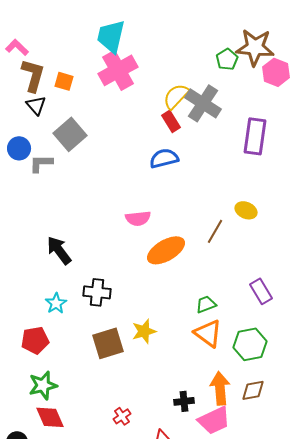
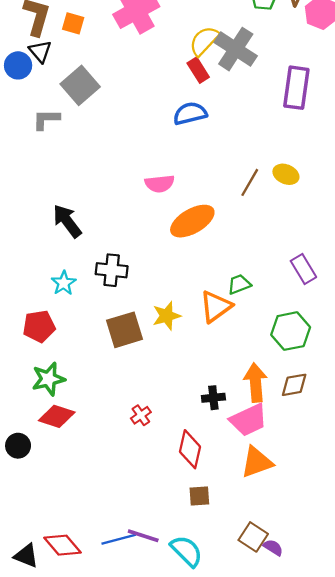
blue circle: (19, 148) -> (18, 65), moved
brown line: (215, 231) -> (250, 182), moved
orange triangle: (208, 333) -> (216, 306), moved, turned 48
red diamond: (50, 417) -> (57, 416), turned -48

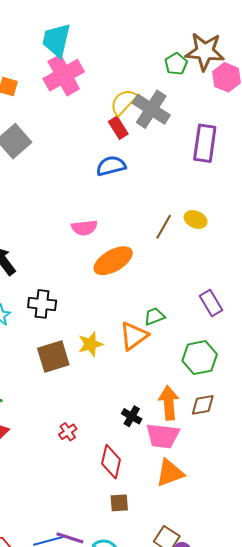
black cross: (213, 398) -> (132, 416), turned 36
pink trapezoid: (249, 420) -> (163, 436), turned 32

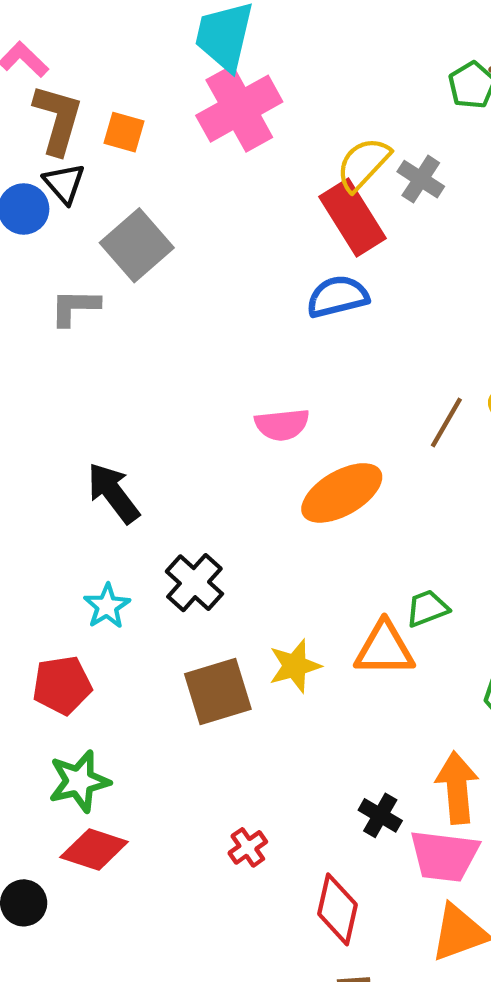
gray cross: (151, 109) -> (421, 179), size x0.6
red rectangle: (118, 128) -> (352, 218), size x1.6
black cross: (42, 304) -> (194, 583), turned 36
orange triangle: (134, 336) -> (384, 649), turned 36

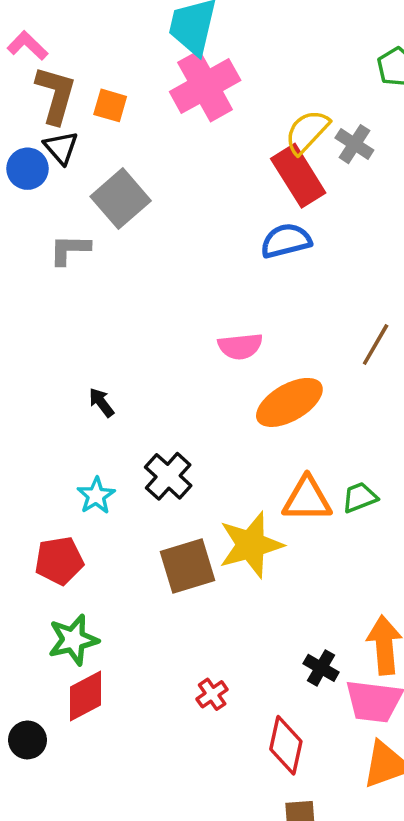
black arrow: (113, 493) -> (101, 402), size x0.6
orange triangle: (384, 649) -> (307, 499), moved
yellow star: (295, 666) -> (251, 545), size x1.5
red diamond: (94, 850) -> (86, 696), turned -46

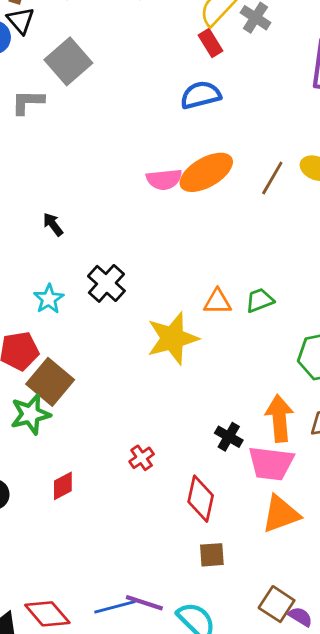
red rectangle: (298, 176) -> (210, 43), size x0.6
orange ellipse: (289, 402) -> (206, 172), moved
orange triangle: (307, 499) -> (217, 302), size x0.7
brown square: (187, 566) -> (50, 382), moved, turned -33
red diamond: (86, 696) -> (63, 486), moved, size x0.7

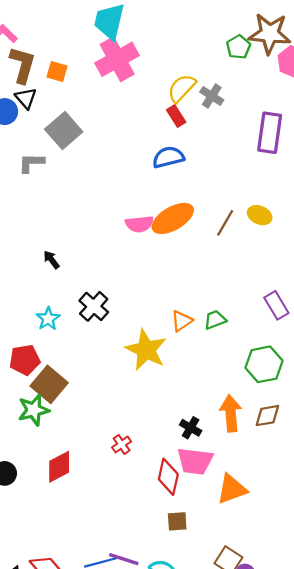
orange triangle: (217, 302) -> (182, 321), turned -35
yellow star: (173, 338) -> (146, 350), turned -30
pink trapezoid: (271, 463) -> (195, 461), moved
red diamond: (63, 486) -> (59, 467), size x1.4

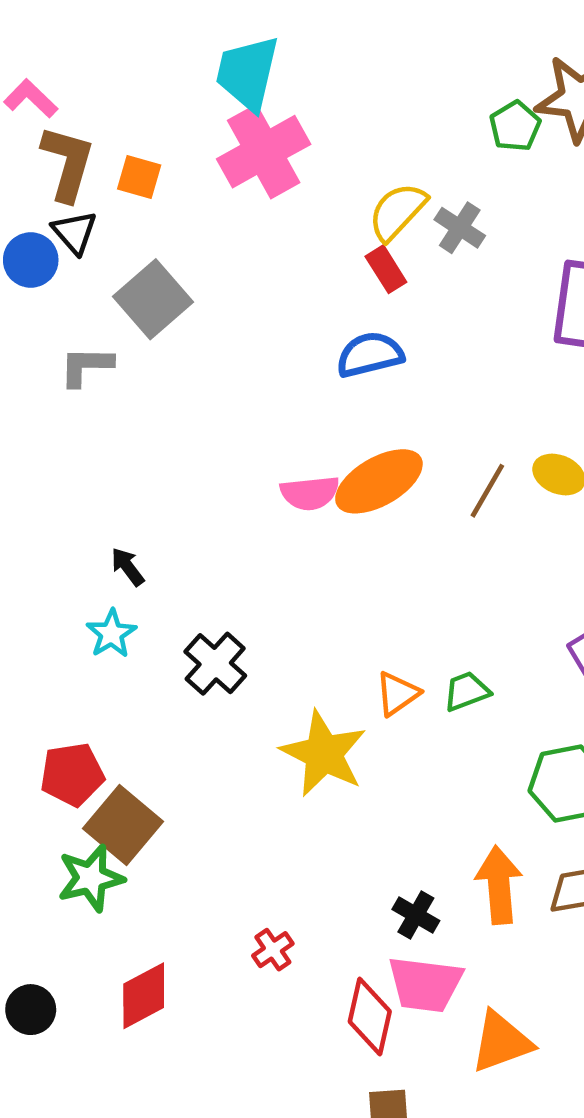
cyan star: (48, 319) -> (111, 634), moved

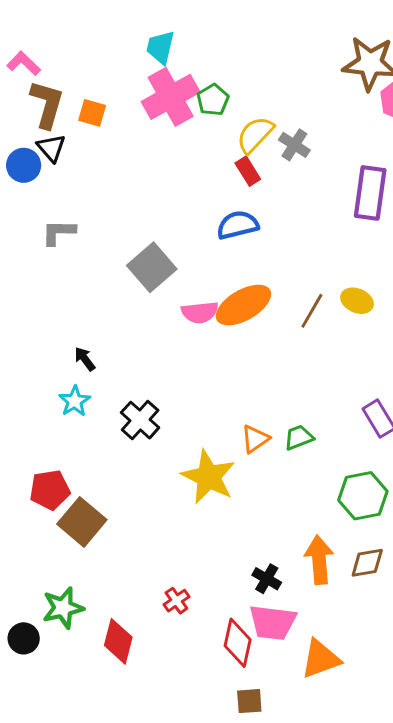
cyan trapezoid: (248, 73) -> (160, 47), size x0.7
green pentagon: (515, 126) -> (213, 100), moved
gray square: (153, 299) -> (152, 267), moved
green star: (91, 878) -> (63, 608), moved
red diamond: (144, 996) -> (118, 641), moved, turned -48

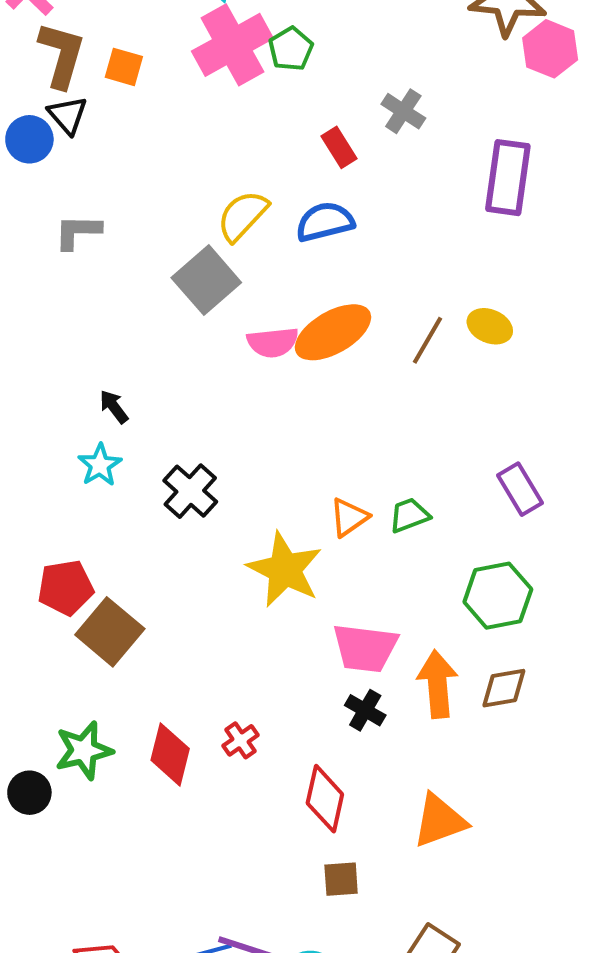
yellow semicircle: (255, 135) -> (243, 216), moved
pink trapezoid: (273, 622) -> (365, 648), moved
red diamond: (118, 641) -> (170, 754), moved

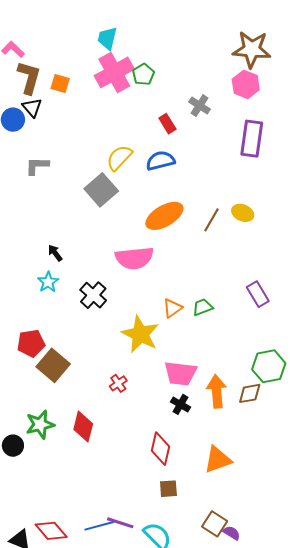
pink hexagon: (550, 49) -> (246, 84), moved
pink semicircle: (273, 342) -> (134, 258), moved, size x1.5
green hexagon: (498, 596) -> (269, 366), moved
red cross: (241, 740) -> (118, 383), moved

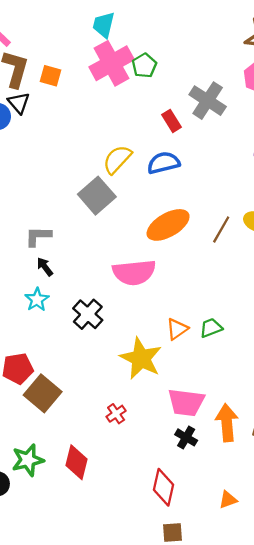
gray cross: (200, 106) -> (208, 101), size x1.5
gray L-shape: (37, 166) -> (38, 236), moved
orange triangle: (218, 460) -> (228, 500), size x0.6

